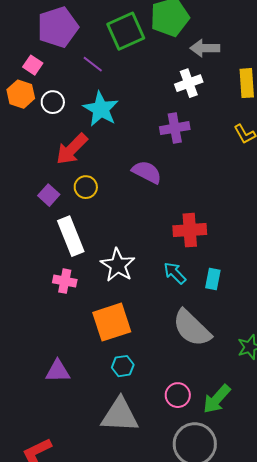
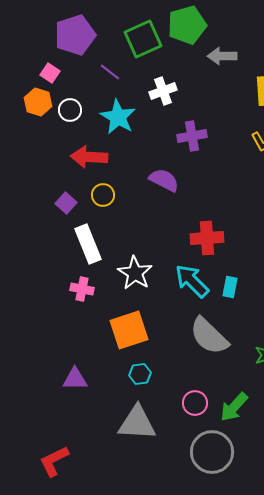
white cross: (189, 83) -> (163, 91), moved
red arrow: (72, 149) -> (89, 157), turned 48
cyan arrow: (175, 273) -> (192, 281), size x1.5

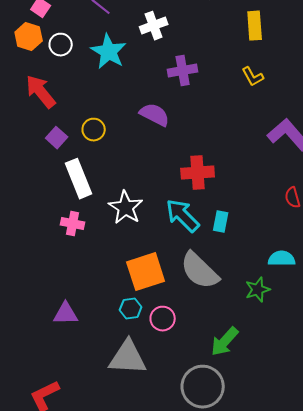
red arrow: (89, 157) -> (41, 92), moved, turned 48
orange square: (129, 330) -> (146, 272), moved
pink circle: (195, 403) -> (163, 319), moved

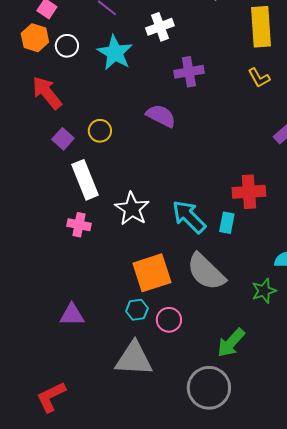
yellow rectangle: (255, 26) -> (261, 27), size x1.4
red cross: (198, 173) -> (249, 192), moved

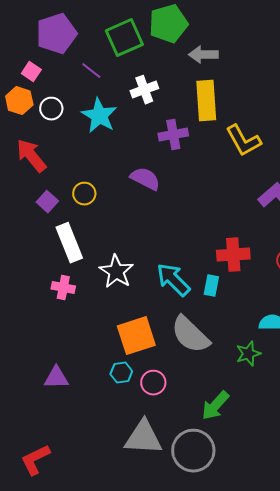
yellow rectangle: (261, 27) -> (206, 101), moved
yellow L-shape: (259, 78) -> (243, 141), size x1.6
gray triangle: (134, 359) -> (143, 438), moved

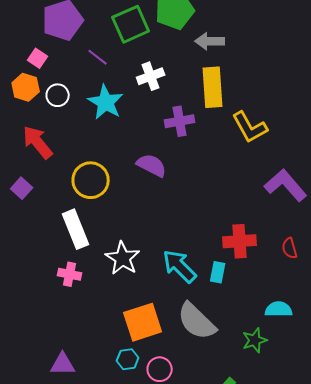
yellow circle: (84, 194) -> (91, 180), size x1.6
purple square: (47, 202) -> (22, 188), moved

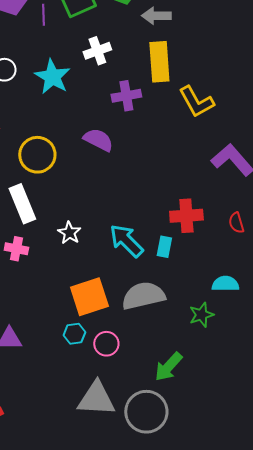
purple line: (98, 57) -> (43, 15), moved, turned 50
white star: (123, 258) -> (69, 233), size x0.7
gray semicircle: (197, 321) -> (143, 296), turned 123

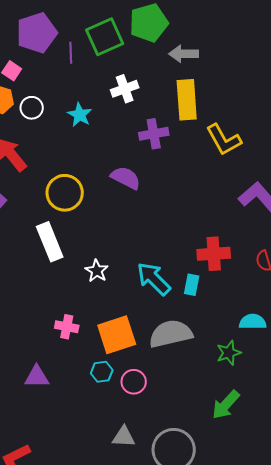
cyan star: (52, 77) -> (80, 115), size x0.7
pink cross: (16, 249) -> (67, 327), moved
green arrow: (168, 367) -> (226, 405), moved
gray triangle: (96, 399) -> (124, 437), size x0.6

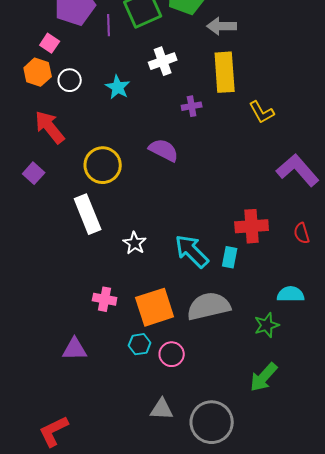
purple cross: (154, 134) -> (192, 106), size x0.7
yellow L-shape: (224, 140) -> (262, 112), size x0.7

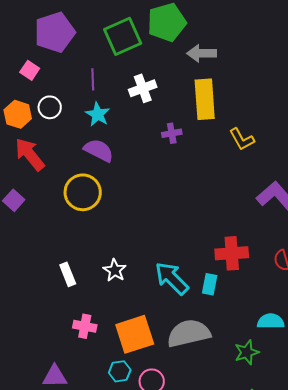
purple line: (109, 25) -> (93, 79), moved
orange hexagon: (38, 72) -> (18, 114), moved
purple semicircle: (164, 150) -> (99, 150), moved
white rectangle: (88, 214) -> (68, 274), moved, size x0.6

